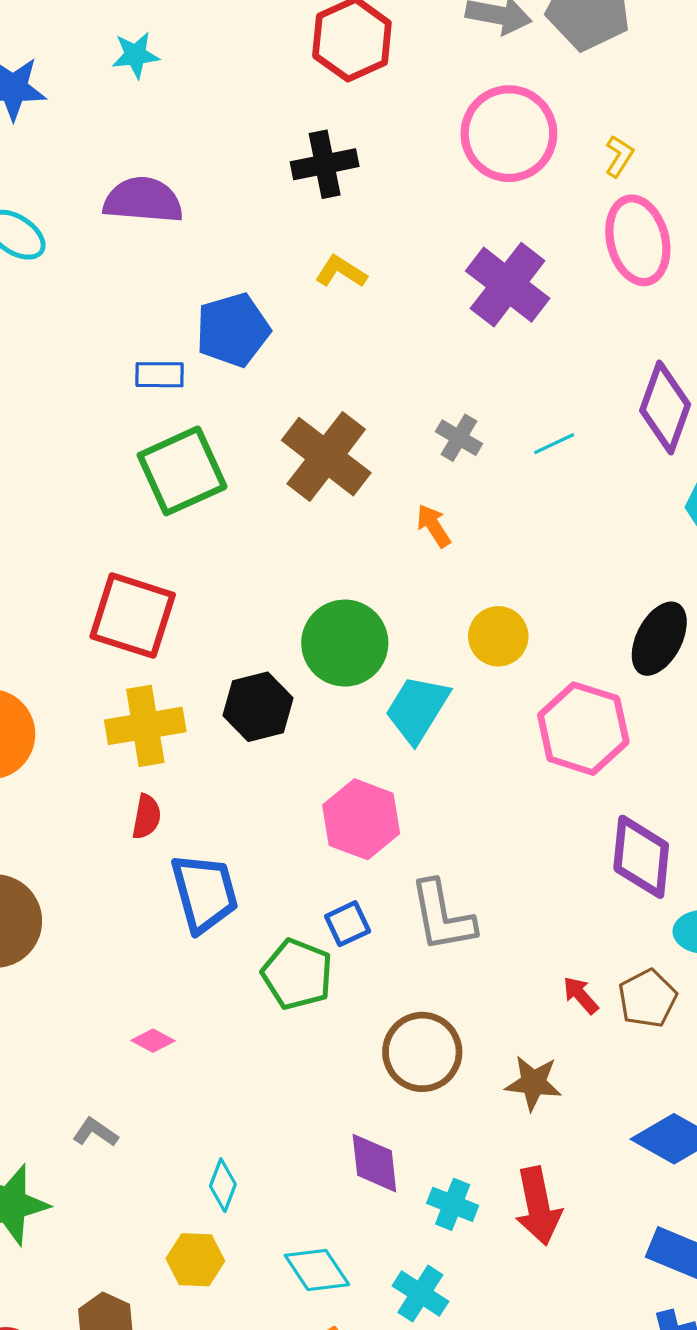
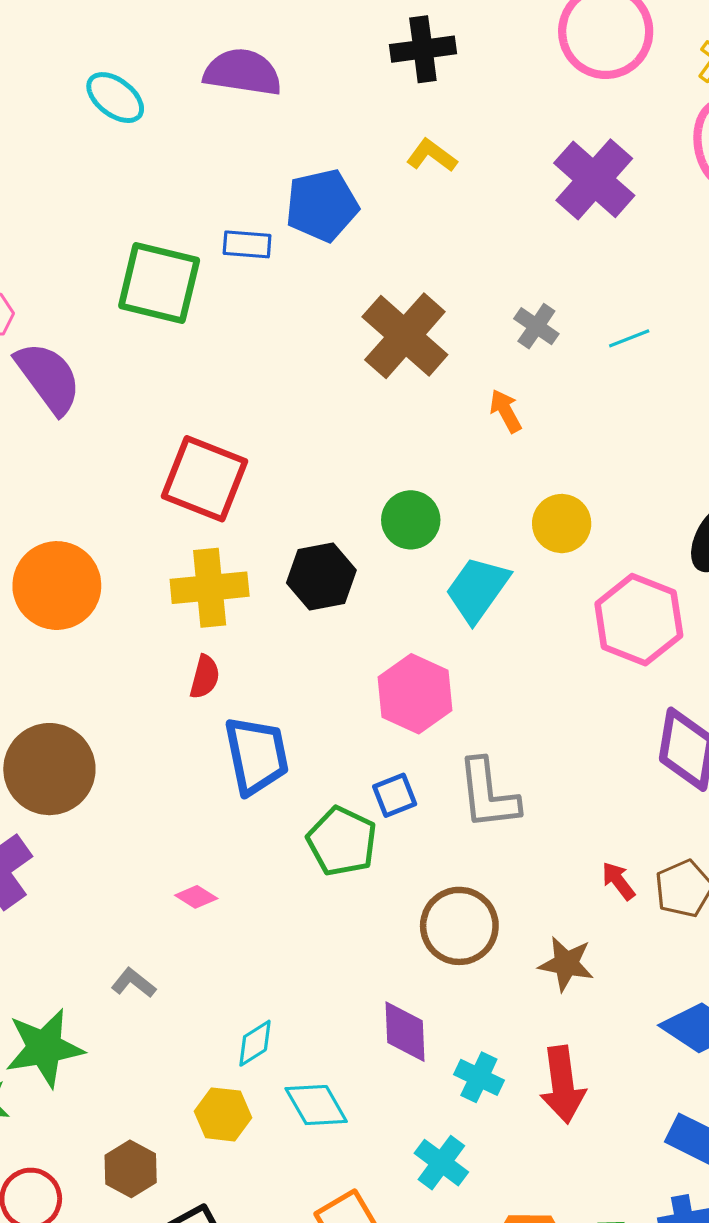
green square: (182, 471) -> (159, 283), moved, turned 34
green circle: (345, 643) -> (411, 520), size x0.7
cyan diamond: (223, 1185) -> (255, 1043), turned 33
cyan diamond: (317, 1270) -> (316, 1105), moved

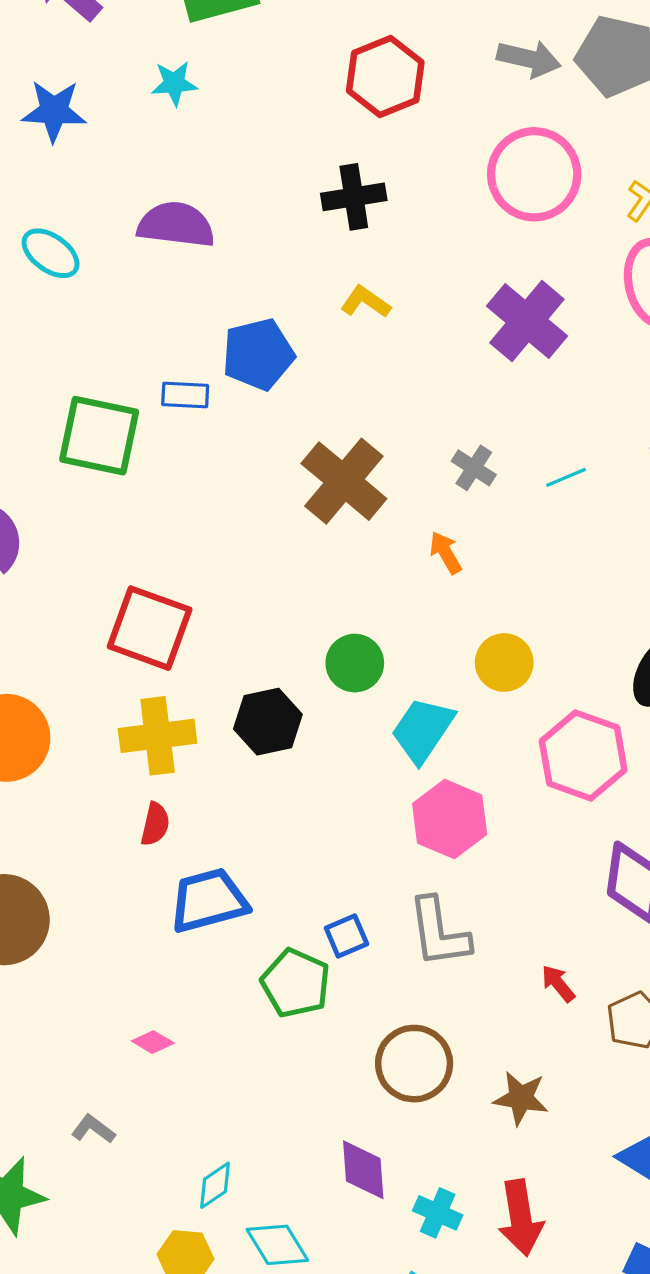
pink hexagon: (415, 694) -> (450, 819), moved
blue trapezoid: (256, 755) -> (209, 900), turned -92
red arrow: (618, 881) -> (558, 983), moved

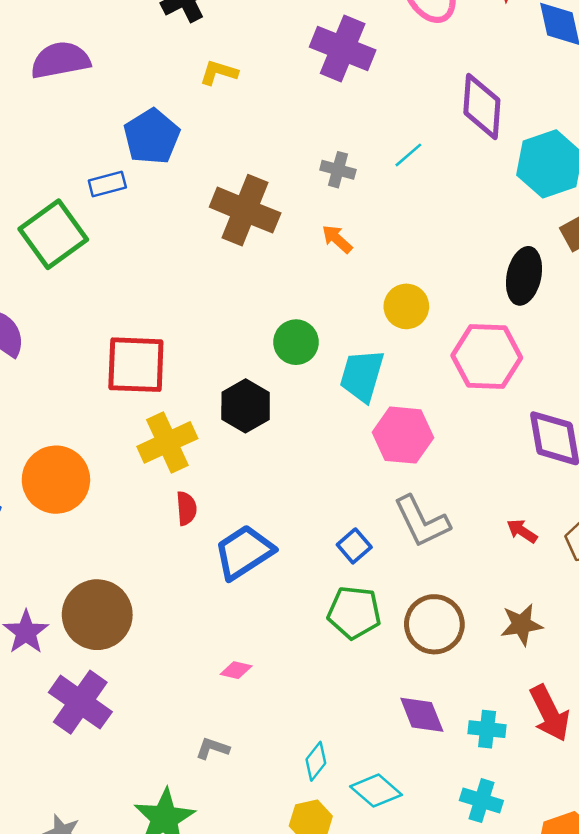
green square: (99, 436) -> (53, 234), turned -30
green pentagon: (296, 983) -> (354, 613), moved

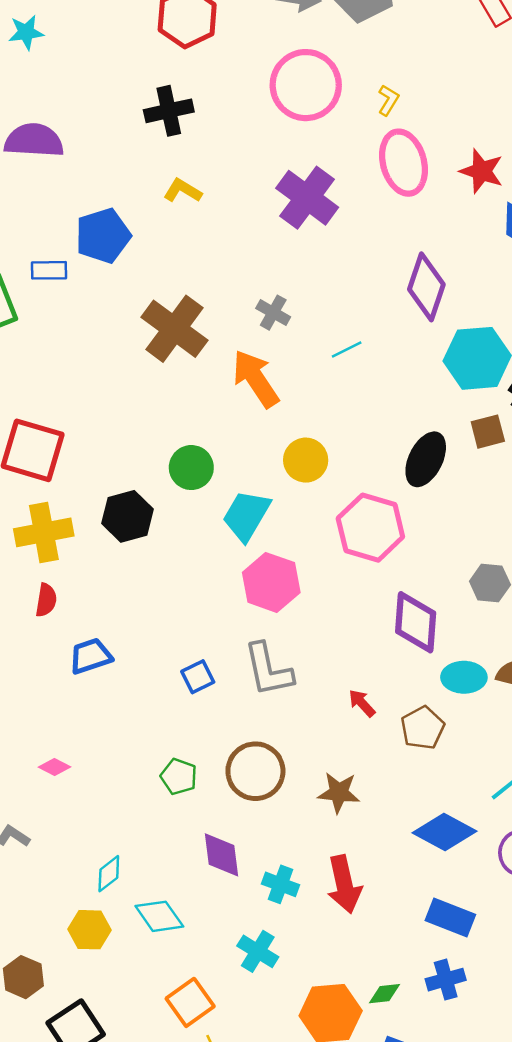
cyan line: (408, 155) -> (347, 349), moved
orange arrow: (337, 239) -> (256, 379), size x1.8
blue trapezoid: (244, 552) -> (91, 656), size x0.7
green pentagon: (354, 613) -> (179, 777), moved, size x0.7

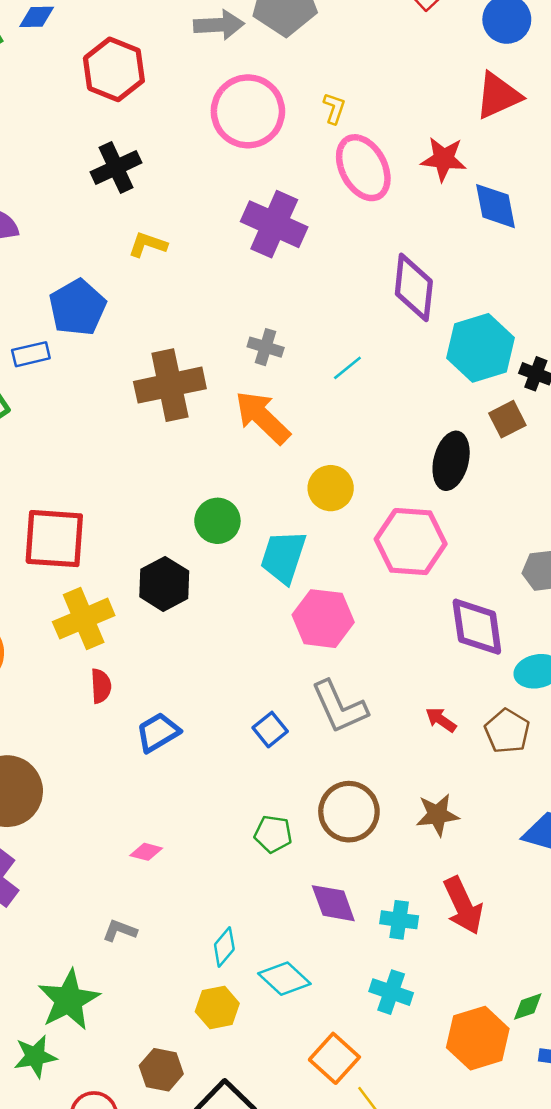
brown cross: (174, 329) -> (170, 385), turned -36

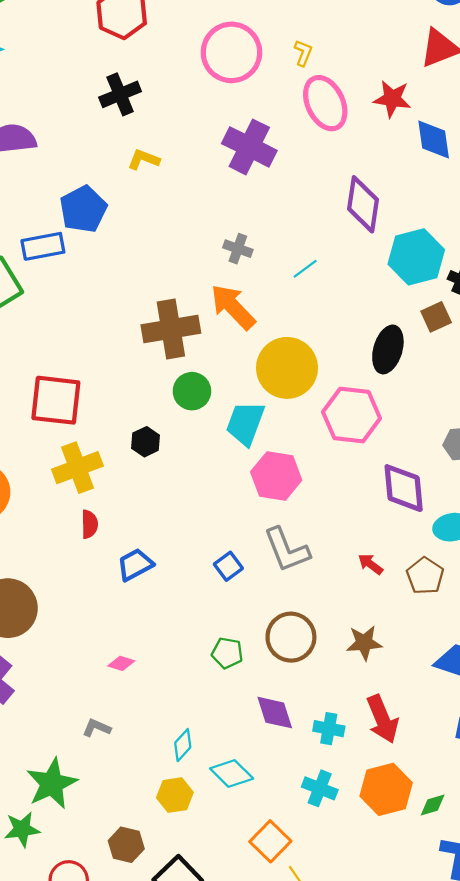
blue rectangle: (31, 354) -> (43, 246), size x1.4
brown cross: (170, 385) -> (171, 329), moved
yellow circle: (331, 488) -> (287, 368), size x1.6
black hexagon: (164, 584) -> (146, 442), size x0.7
orange hexagon: (478, 1038) -> (386, 789), moved

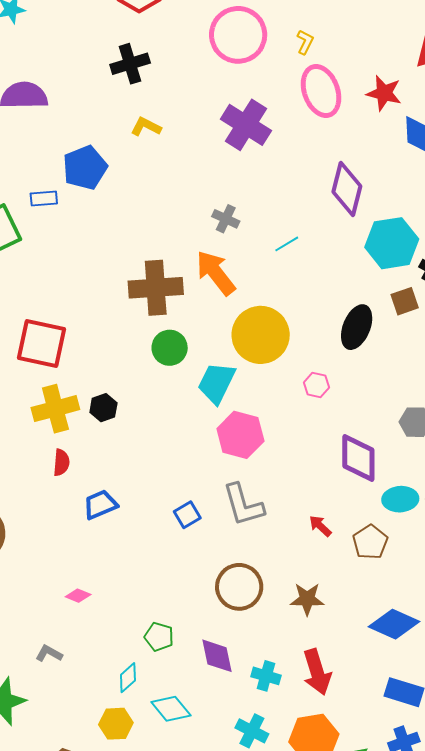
blue rectangle: (43, 246) -> (44, 199), size x0.7
pink hexagon: (352, 415) -> (316, 385), size x0.5
black hexagon: (146, 442) -> (103, 408), moved
green pentagon: (227, 653) -> (159, 637), moved

